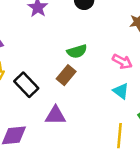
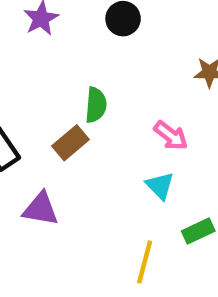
green semicircle: (77, 51) -> (96, 105), turned -78

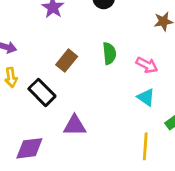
green semicircle: (96, 105) -> (109, 53), moved
brown rectangle: (71, 143) -> (67, 61), moved

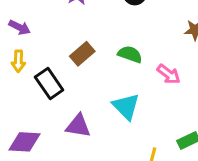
green semicircle: (109, 53) -> (130, 54), turned -75
cyan triangle: (146, 97) -> (126, 106), moved, size x1.4

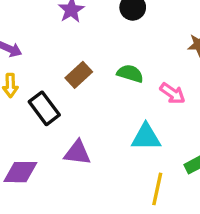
cyan triangle: (126, 106) -> (146, 137), moved, turned -44

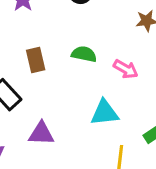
brown rectangle: (79, 75) -> (36, 60), turned -55

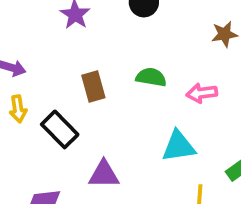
pink arrow: (126, 69) -> (202, 93), turned 145

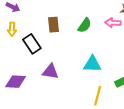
green semicircle: (151, 77) -> (85, 25), turned 105
pink arrow: (202, 93) -> (113, 23), moved

